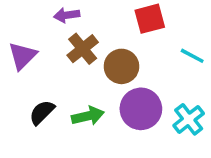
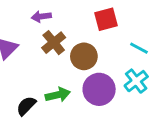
black semicircle: (42, 112) -> (26, 106), moved
cyan cross: (189, 119) -> (136, 81), moved

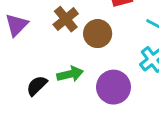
purple circle: (99, 89) -> (114, 87), moved

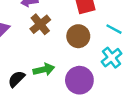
brown circle: (98, 34) -> (78, 36), moved

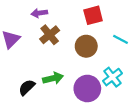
cyan cross: (112, 58) -> (112, 77), moved

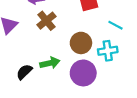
brown circle: (86, 46) -> (81, 43), moved
cyan cross: (112, 77) -> (108, 51), moved, turned 30

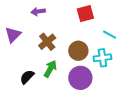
brown cross: (46, 21) -> (47, 42), moved
green arrow: (50, 63) -> (50, 69), turned -48

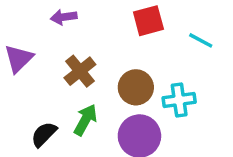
cyan line: (110, 35) -> (201, 40), moved

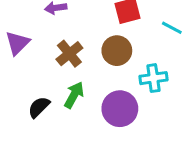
brown circle: (136, 87) -> (117, 51), moved

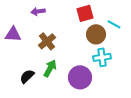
purple triangle: (17, 43) -> (13, 34), turned 48
brown circle: (117, 51) -> (96, 34), moved

